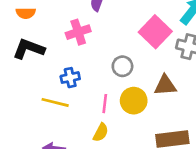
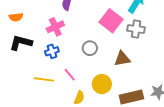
blue cross: (70, 78) -> (52, 51), moved
yellow circle: (134, 101) -> (102, 84), moved
pink line: (105, 104) -> (70, 75), moved, turned -40

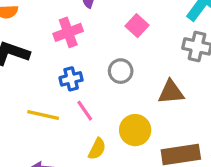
pink square: (111, 21) -> (137, 26), moved, size x0.6
blue cross: (52, 51) -> (71, 79), moved

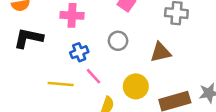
pink cross: (68, 32) -> (72, 15), turned 30

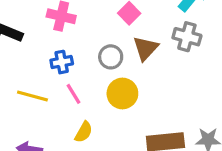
brown triangle: (160, 52) -> (146, 48), moved, turned -45
yellow circle: (136, 86) -> (122, 93), moved

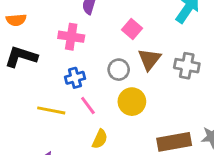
gray cross: (187, 37) -> (187, 66), moved

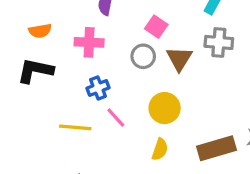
orange semicircle: (16, 20) -> (40, 31), moved
gray cross: (187, 66) -> (219, 42), moved
gray circle: (119, 70) -> (143, 56), moved
yellow semicircle: (100, 139) -> (160, 149), moved

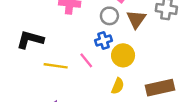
black L-shape: (35, 71) -> (30, 40), moved
blue cross: (98, 88) -> (104, 41), moved

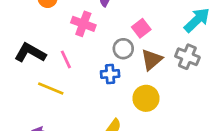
yellow circle: (123, 55) -> (146, 98), moved
pink line: (86, 60) -> (66, 59), moved

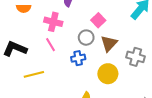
gray cross: (187, 57) -> (136, 57), moved
pink line: (66, 59) -> (50, 45), moved
yellow line: (51, 88) -> (34, 74), turned -30

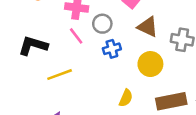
gray circle: (86, 38) -> (102, 24), moved
brown triangle: (109, 43) -> (148, 27), turned -42

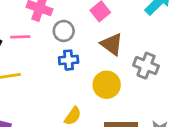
pink line: (76, 36) -> (20, 37), moved, turned -66

